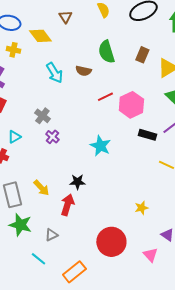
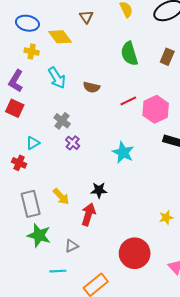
brown semicircle: (83, 71) -> (92, 87), moved
cyan arrow: (54, 73) -> (57, 78), moved
cyan line: (38, 259) -> (58, 271), turned -42

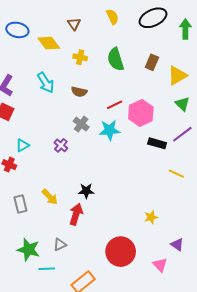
yellow cross: (32, 52) -> (80, 57), moved
gray cross: (62, 121) -> (81, 124), moved
cyan star: (123, 152) -> (109, 130), moved, turned -30
gray rectangle: (31, 204) -> (20, 204), size x0.7
green star: (39, 235) -> (29, 250), moved

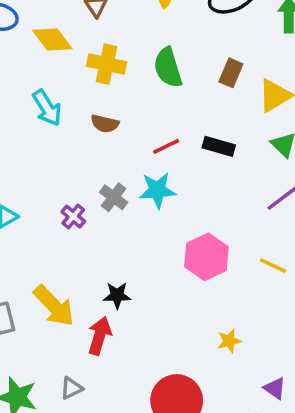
yellow cross: (80, 57) -> (107, 64), size x1.5
pink hexagon: (141, 113) -> (206, 257), moved
gray cross: (81, 124) -> (114, 197), moved
black rectangle: (157, 143) -> (219, 146), moved
yellow arrow: (50, 197) -> (54, 306), size x1.5

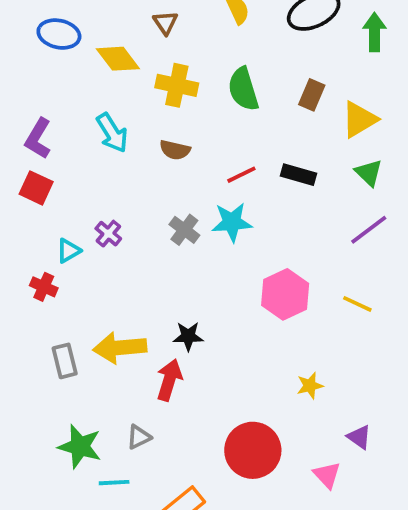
purple cross: (73, 217) -> (108, 234), moved
yellow arrow: (54, 306) -> (120, 348), turned 129

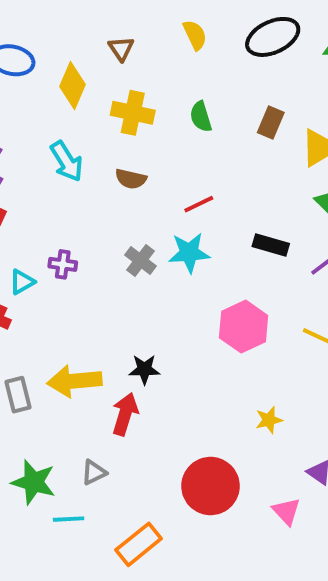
yellow diamond: (118, 59) -> (72, 86), turned 60
green semicircle: (243, 89) -> (201, 117), size x0.7
black rectangle: (298, 175) -> (271, 245), moved
purple cross: (108, 234) -> (63, 264), turned -32

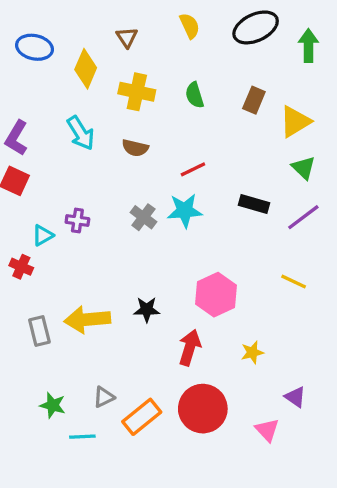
pink hexagon: (244, 327) -> (216, 295), moved
red arrow: (125, 414) -> (190, 348), moved
green star: (34, 482) -> (53, 405), size x0.7
orange rectangle: (139, 544) -> (142, 417), moved

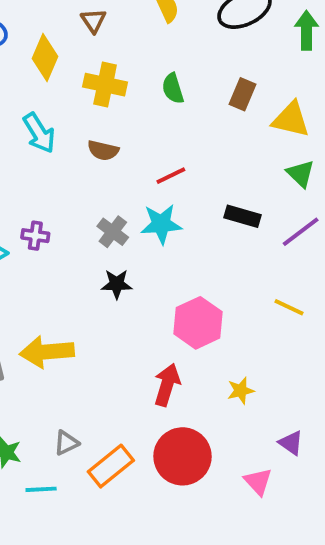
yellow triangle: (295, 121) -> (291, 119), turned 44
black star: (147, 310) -> (117, 284), moved

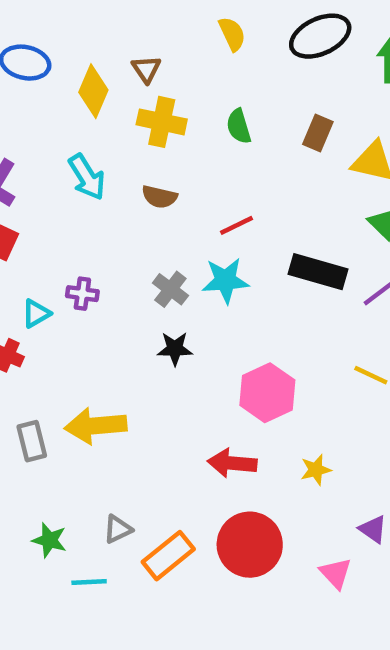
brown triangle: (93, 21) -> (146, 69), moved
black rectangle: (243, 216) -> (318, 272), size x1.4
red arrow: (167, 385) -> (232, 463), turned -102

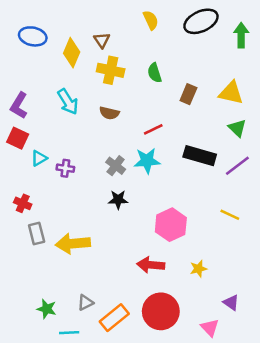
brown rectangle: (318, 133) -> (188, 94), moved
cyan triangle: (36, 313) -> (39, 158), moved
gray rectangle: (32, 441) -> (37, 234), moved

